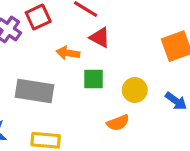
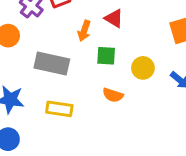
orange arrow: (68, 53) -> (84, 31), turned -84
orange semicircle: (118, 123) -> (113, 95), moved, turned 36

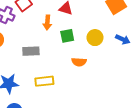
gray rectangle: (52, 63) -> (31, 51), size x0.7

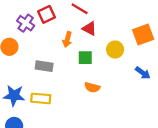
yellow circle: (95, 38) -> (115, 50), moved
yellow rectangle: (44, 81) -> (41, 98), moved

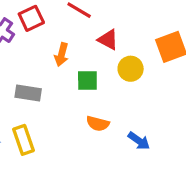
red triangle: (89, 29) -> (108, 40), moved
blue arrow: (143, 73) -> (139, 141), moved
yellow rectangle: (41, 98) -> (23, 140), turned 66

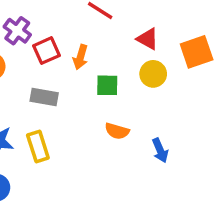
red square: (31, 18) -> (47, 51), moved
red triangle: (108, 40) -> (148, 39), moved
blue arrow: (139, 141) -> (160, 150), turned 30

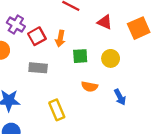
yellow circle: (153, 74) -> (111, 58), moved
yellow rectangle: (38, 146) -> (57, 110), moved

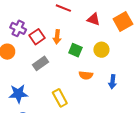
green square: (80, 56) -> (75, 50), turned 32
gray rectangle: (38, 68) -> (41, 63), turned -35
blue arrow: (120, 97) -> (113, 82), turned 40

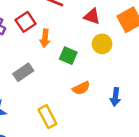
red square: (37, 37) -> (26, 22), moved
yellow circle: (101, 50) -> (102, 44), moved
orange semicircle: (86, 75) -> (81, 88), turned -32

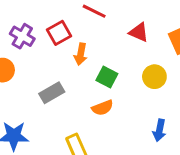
yellow circle: (102, 44) -> (154, 77), moved
orange semicircle: (81, 88) -> (103, 108), moved

